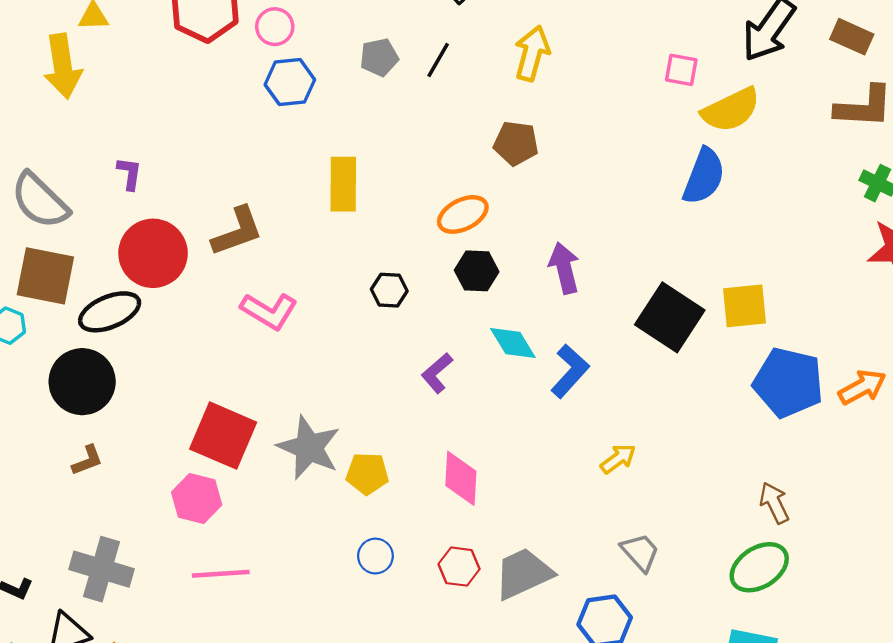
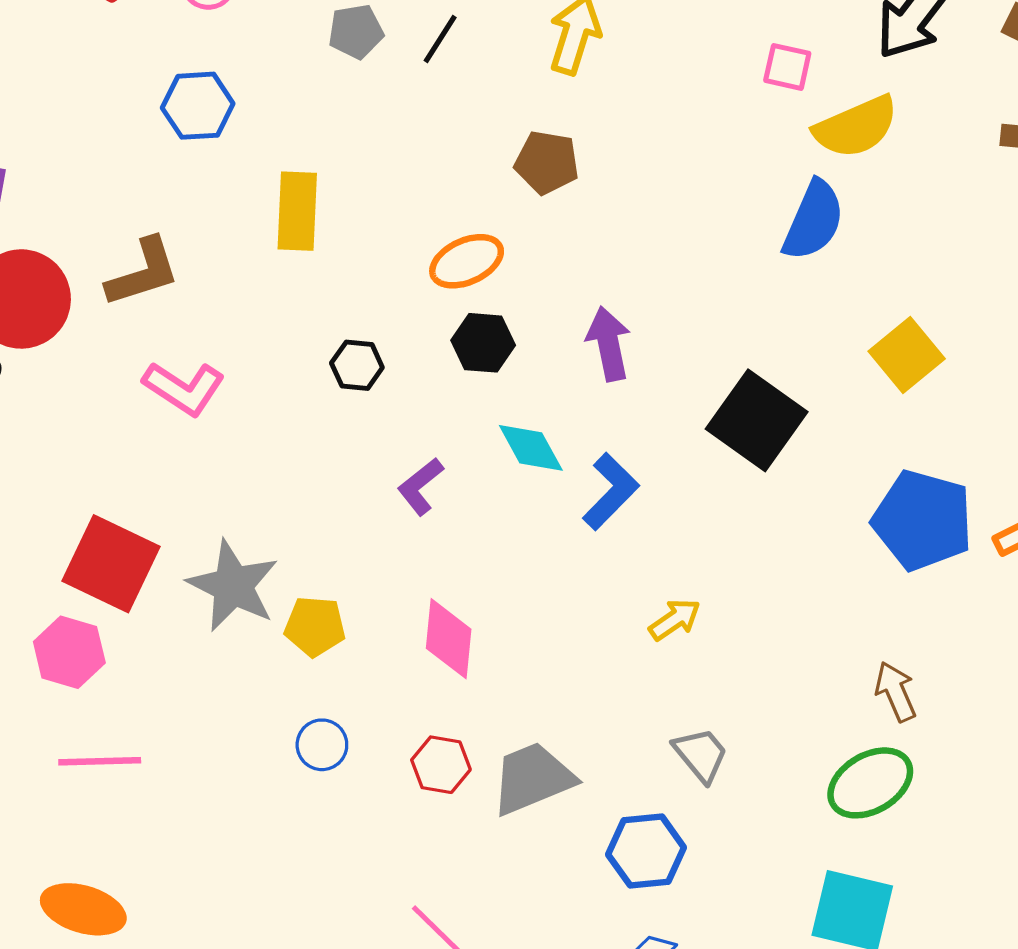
blue hexagon: (290, 82) -> (198, 106), moved
yellow square: (745, 306) -> (907, 355), moved, turned -36

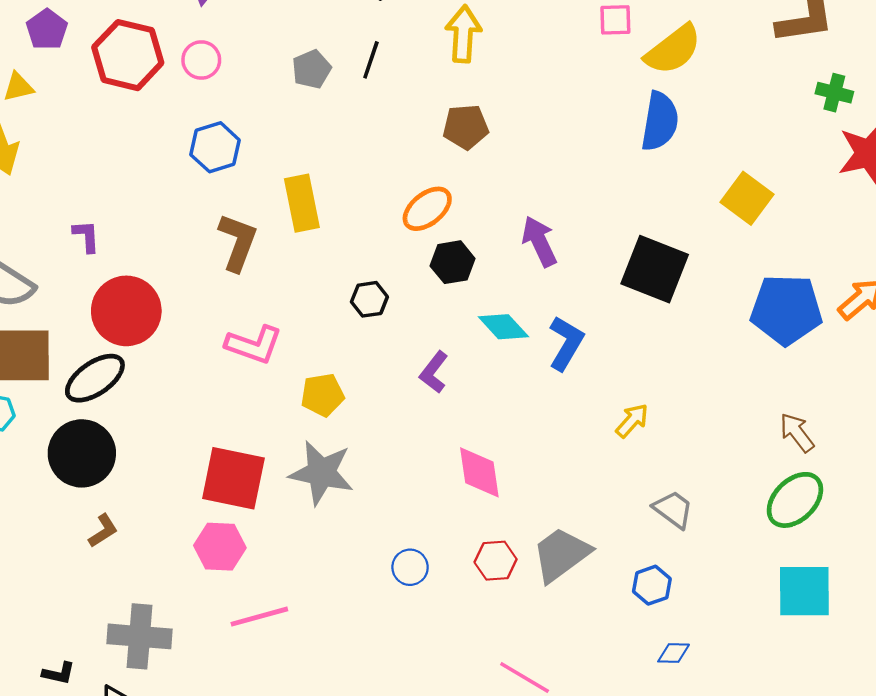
brown L-shape: (143, 272) -> (238, 242), moved, turned -38
yellow pentagon: (315, 626) -> (322, 395), moved
blue hexagon: (646, 851) -> (652, 585), size x0.7

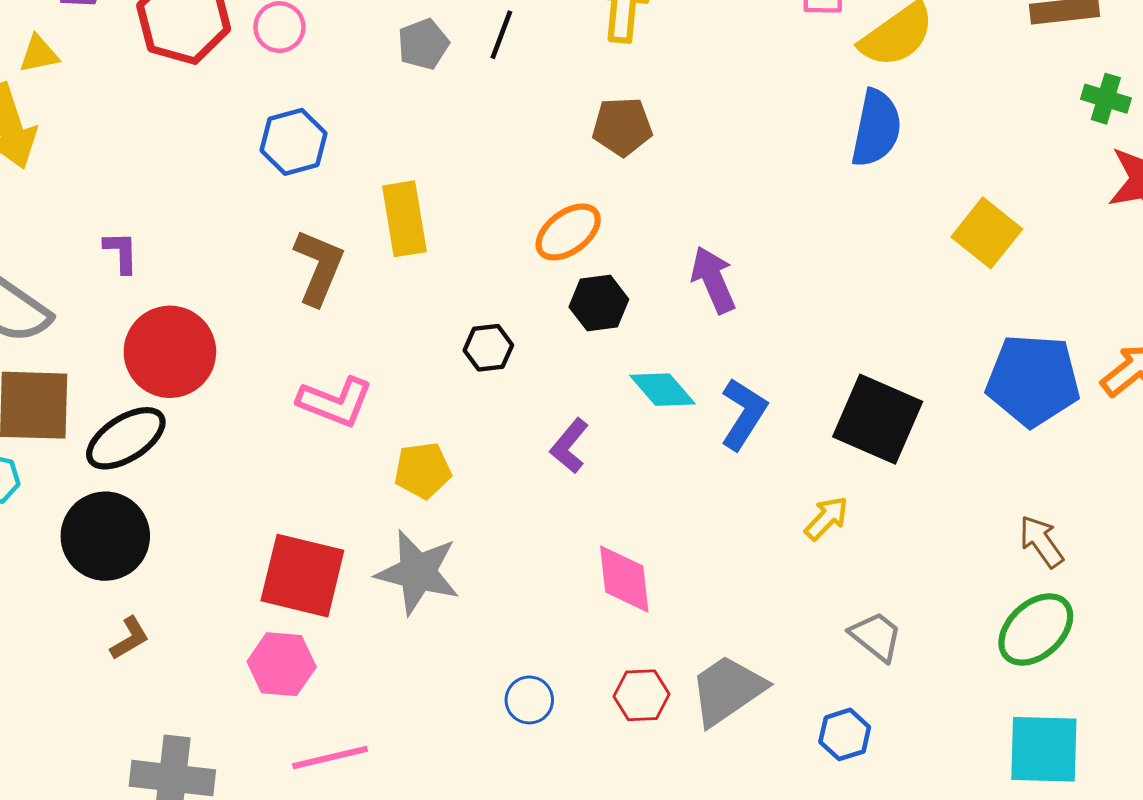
black square: (655, 269) -> (878, 419), moved

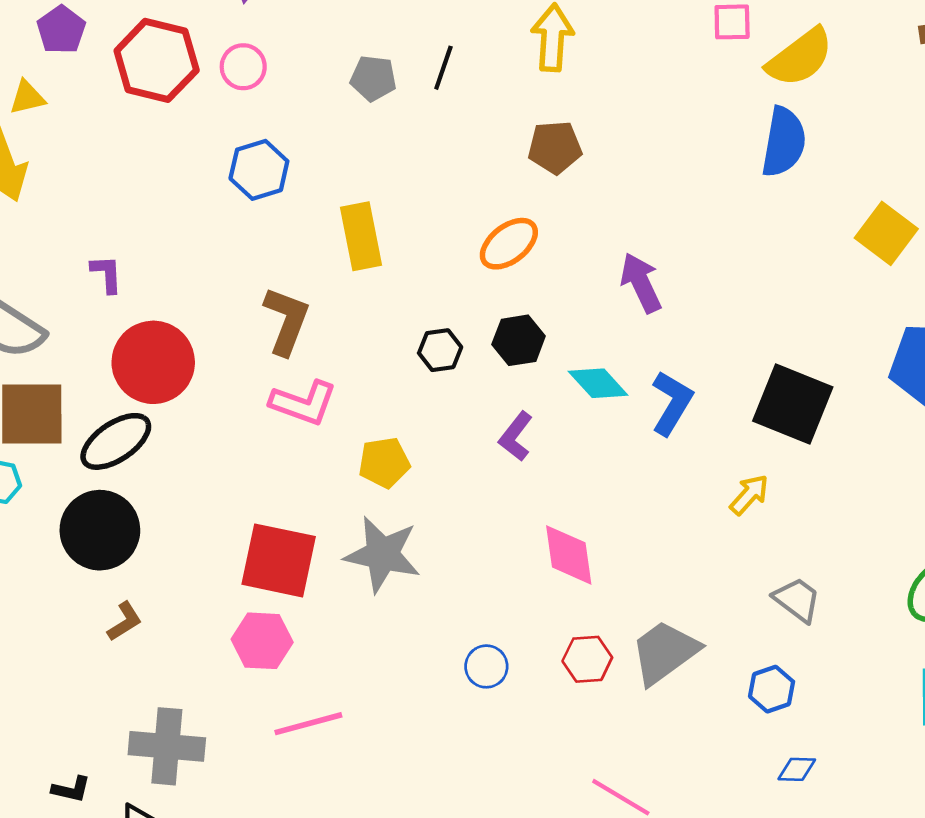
gray pentagon: (423, 44) -> (373, 78), turned 30
brown L-shape: (319, 267) -> (286, 321), moved
black hexagon: (599, 303) -> (519, 340), moved

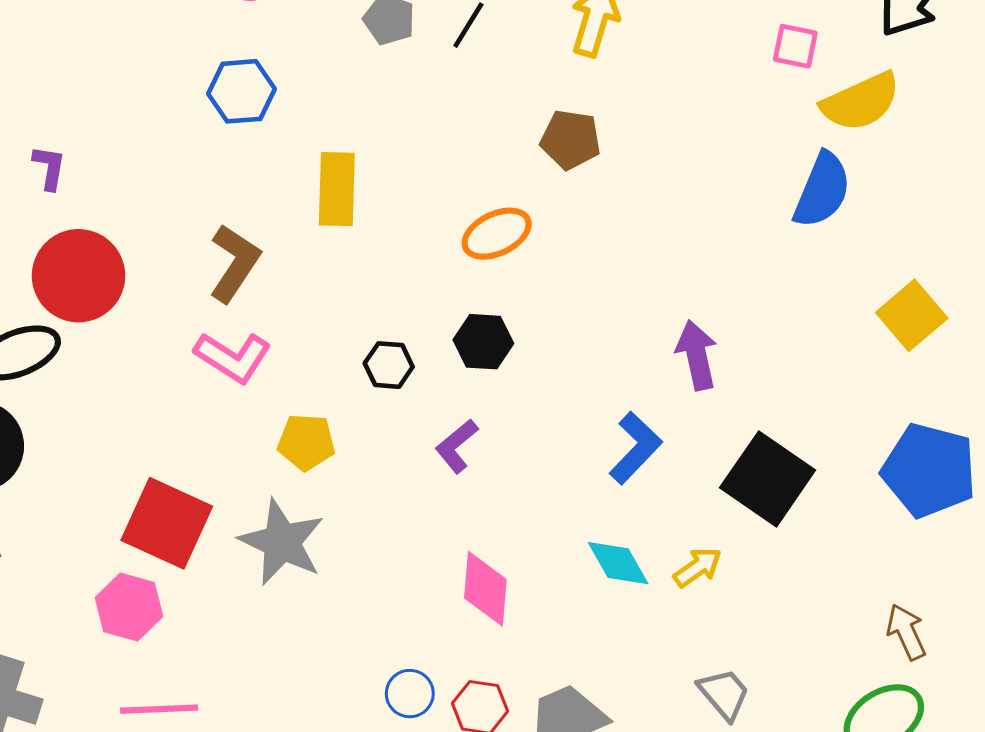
purple arrow: (641, 283) -> (697, 355), moved
black hexagon: (440, 350) -> (389, 365), moved
cyan diamond: (598, 383) -> (618, 563), moved
blue circle: (486, 666) -> (410, 694), moved

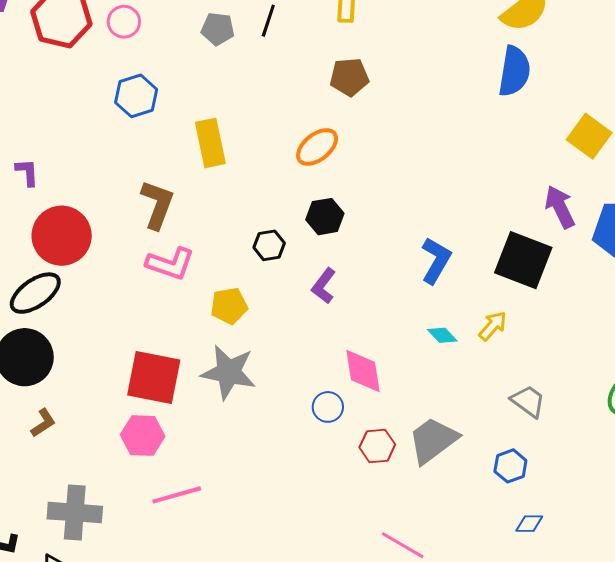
purple arrow: (697, 355) -> (560, 207), moved
cyan diamond: (618, 563) -> (442, 335), size x0.7
blue circle: (410, 694) -> (328, 407), moved

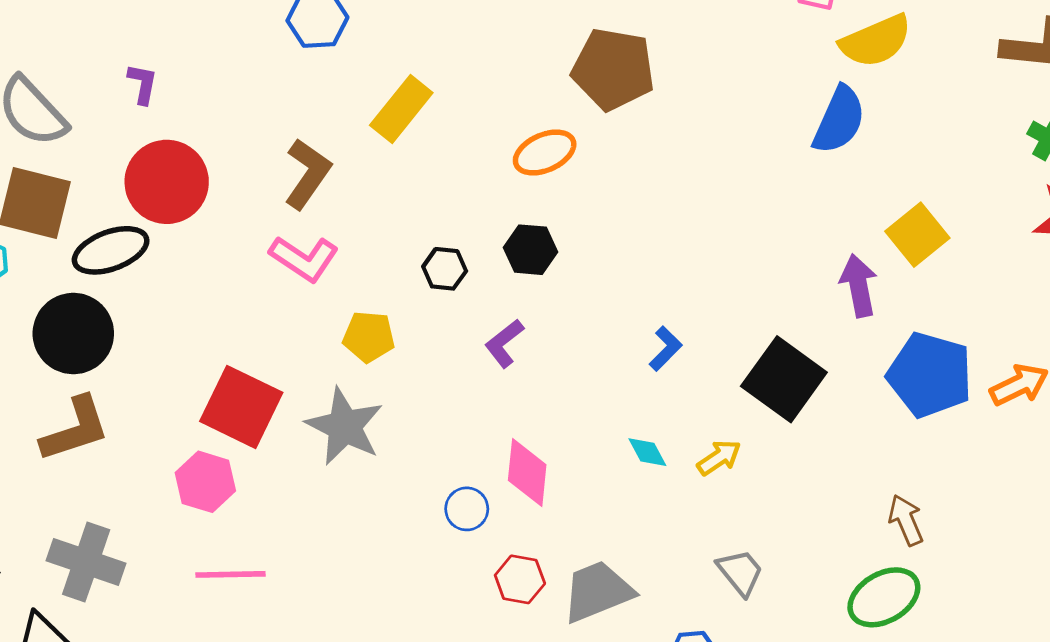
brown pentagon: (349, 77) -> (613, 69), size x1.5
yellow rectangle: (210, 143) -> (401, 109), turned 36
purple arrow: (560, 207) -> (859, 286), moved
blue L-shape: (436, 260) -> (665, 349), size x0.7
brown L-shape: (43, 423) -> (75, 429), size x1.8

